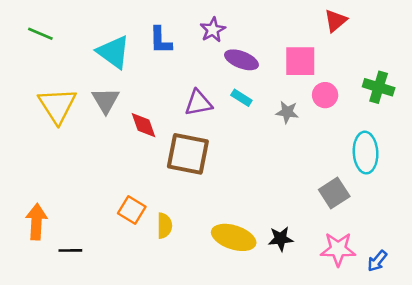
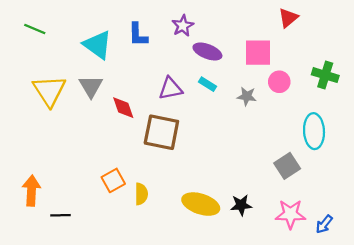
orange square: (132, 210) -> (113, 180), turned 30

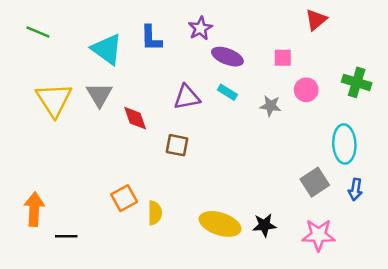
pink square: (258, 53) -> (283, 58), size x0.6
brown square: (161, 132) -> (177, 145), size x0.6
blue arrow: (324, 224) -> (355, 189), moved, turned -30

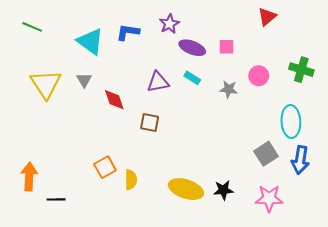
blue L-shape: (151, 38) -> (128, 32), turned 100
pink square: (283, 58) -> (227, 47), moved
gray triangle: (99, 95) -> (84, 80), size x0.7
blue arrow: (355, 189) -> (300, 160), size x1.5

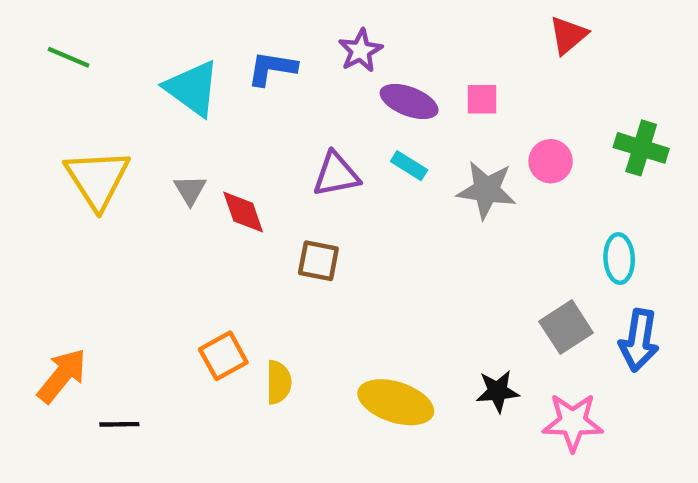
gray triangle: (84, 80) -> (190, 190), moved
gray star: (229, 89) -> (486, 190), size x1.5
cyan ellipse: (291, 121) -> (619, 259), size x0.7
orange arrow: (29, 177) -> (62, 376), turned 36
black star: (223, 190) -> (498, 391), moved

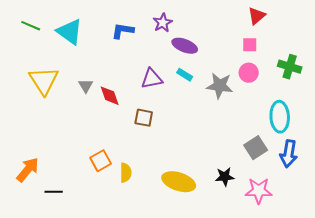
cyan triangle: (192, 88) -> (70, 32), moved
pink square: (482, 99) -> (250, 45), moved
cyan ellipse: (619, 259) -> (280, 117), size x1.4

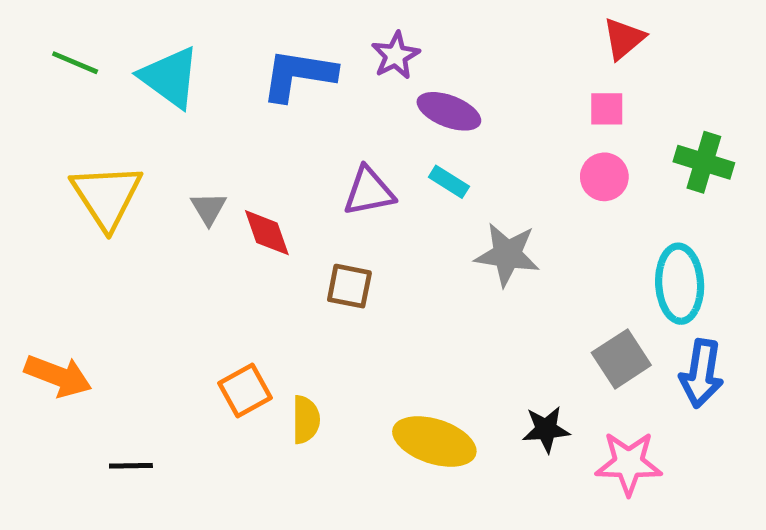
blue L-shape: (123, 31) -> (298, 75), size x1.4
gray star: (220, 86) -> (507, 255), moved
orange arrow: (28, 170) -> (58, 376), moved, turned 72

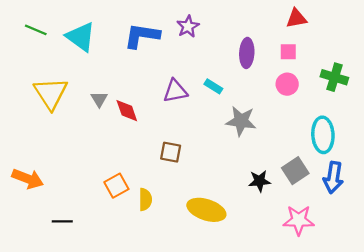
red triangle: (624, 38) -> (296, 18), turned 30
purple ellipse: (449, 111) -> (247, 53), moved, turned 72
brown square: (349, 286) -> (171, 152), moved
black star: (546, 429) -> (259, 181), moved

